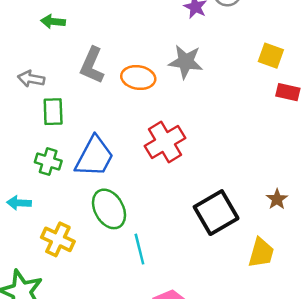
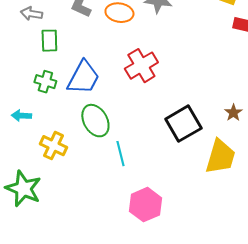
yellow trapezoid: (261, 253) -> (220, 157), size x1.4

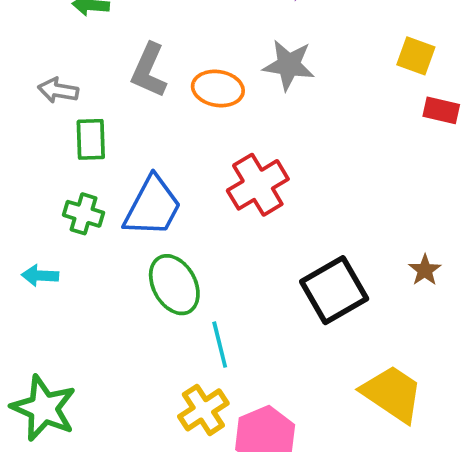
yellow cross: (53, 146) -> (203, 410), moved, turned 32
yellow trapezoid: (220, 157) -> (392, 394), moved, turned -72

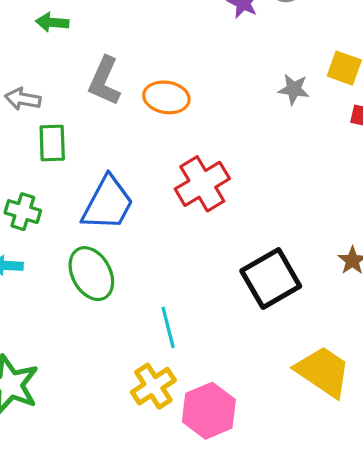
gray star: (289, 65) -> (294, 89), moved, size x0.7
green cross: (84, 214) -> (23, 212), moved
green ellipse: (174, 285) -> (91, 274), moved

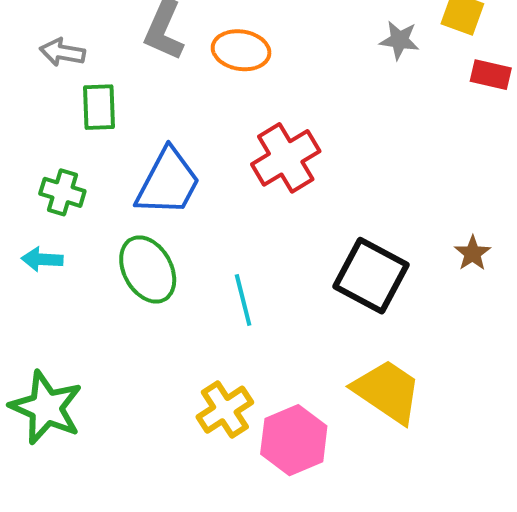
black square: (271, 278) -> (371, 276), turned -32
cyan line: (168, 327) -> (243, 300), moved
yellow trapezoid: (323, 372) -> (387, 391), moved

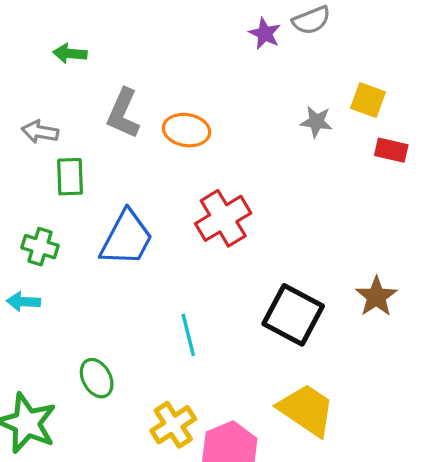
brown star: (472, 253) -> (376, 297), size x1.4
green ellipse: (148, 269) -> (97, 378), moved, size x0.7

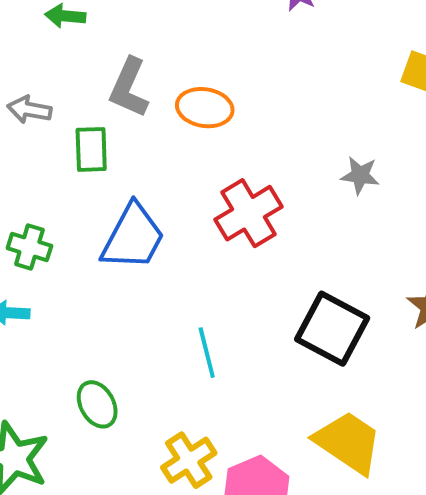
gray star: (316, 122) -> (360, 175), moved
green rectangle: (70, 177) -> (91, 149), moved

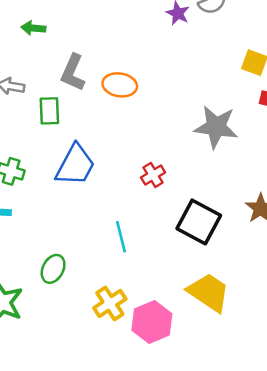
gray star: (360, 175) -> (216, 127), size x1.8
red cross: (249, 213) -> (153, 175), moved, size x0.6
green ellipse: (97, 404) -> (53, 269), turned 56

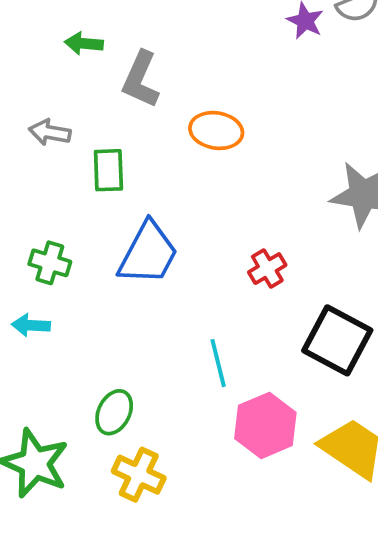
gray L-shape: (73, 73) -> (141, 79), moved
yellow cross: (110, 303) -> (139, 475), moved, turned -32
pink hexagon: (152, 322) -> (265, 425), moved

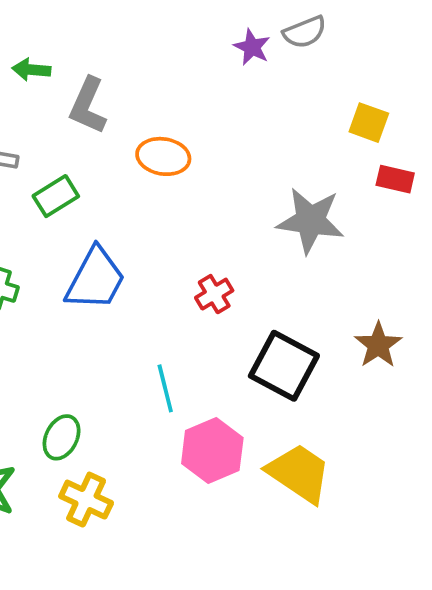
green rectangle: (108, 170) -> (56, 196), turned 60

